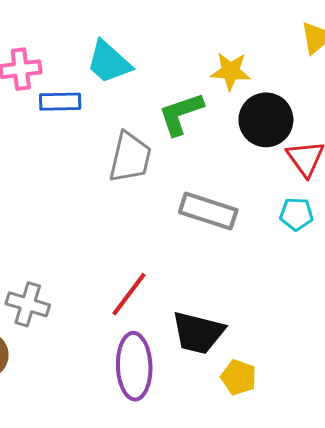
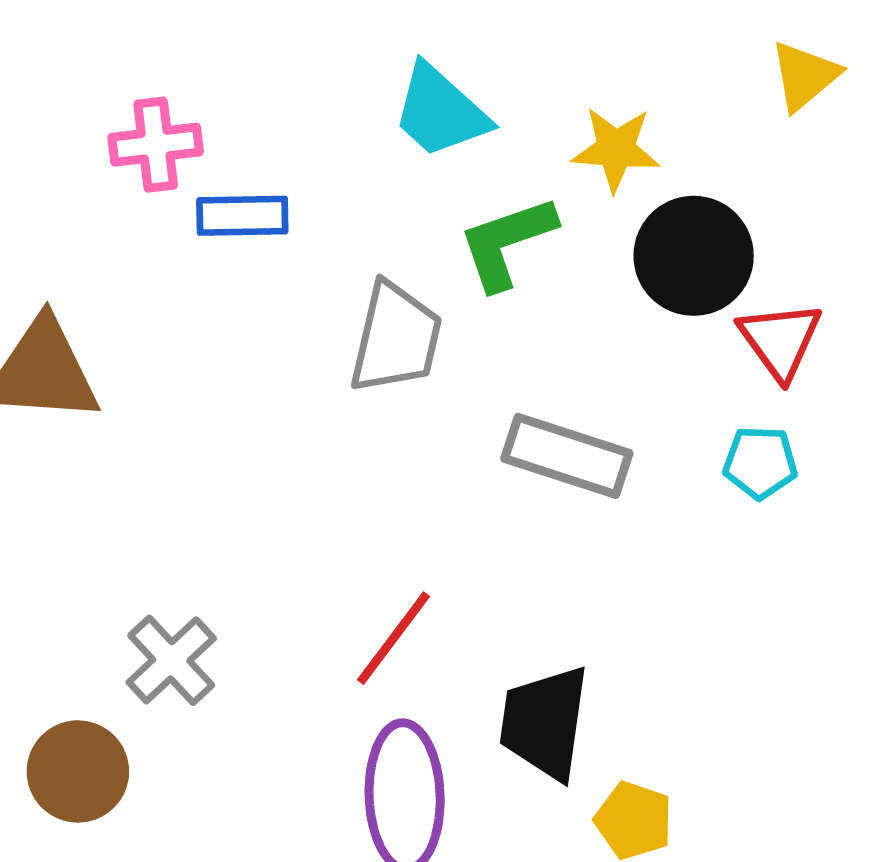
cyan trapezoid: (109, 62) -> (440, 111), moved
gray cross: (28, 304) -> (171, 660), turned 30
black trapezoid: (198, 333) -> (545, 723), turned 84

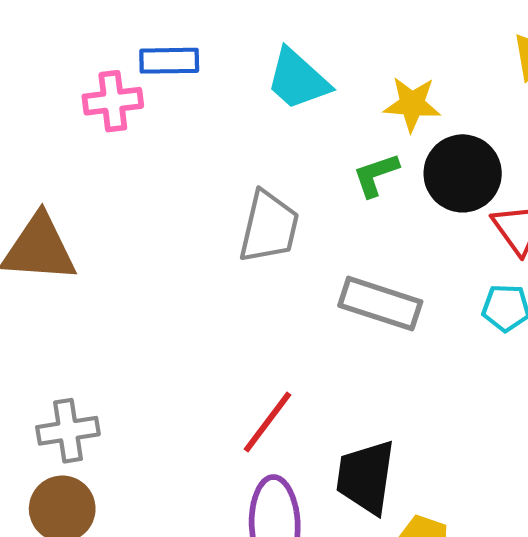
blue rectangle: (242, 216) -> (169, 61), moved
green L-shape: (507, 242) -> (376, 175), moved, size x0.7
gray cross: (171, 660) -> (68, 431), moved, turned 34

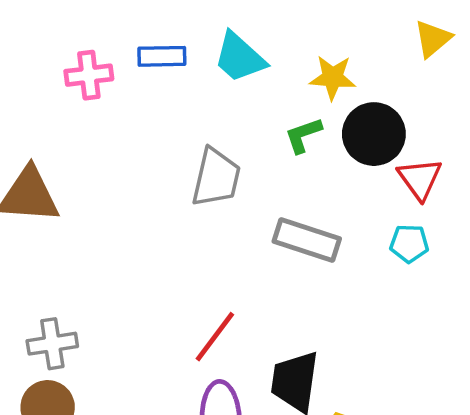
blue rectangle: (169, 61) -> (162, 56), moved

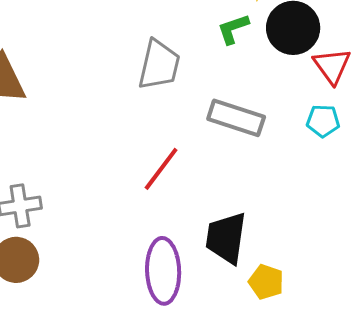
red line: (215, 337) -> (161, 169), moved

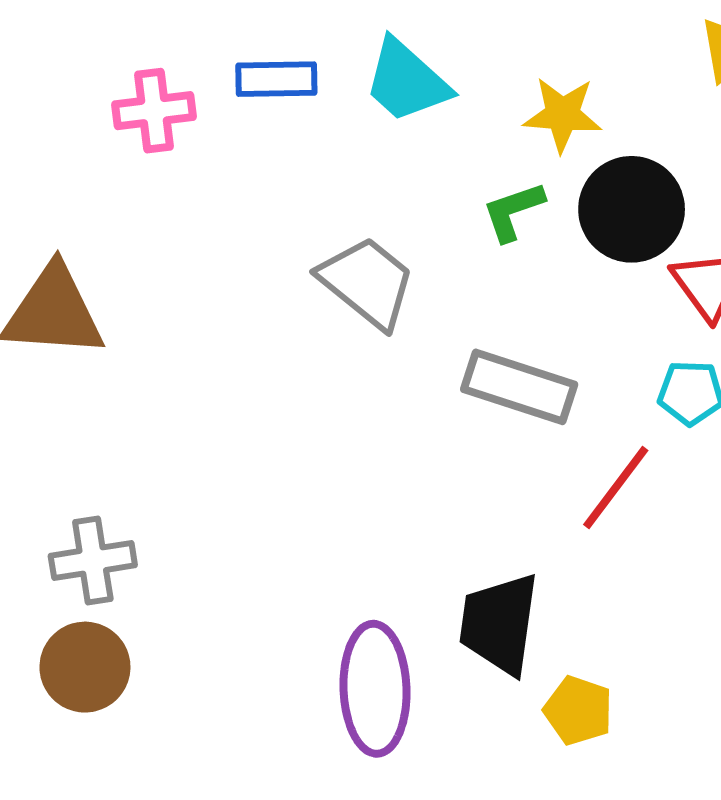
gray trapezoid: (159, 65) -> (367, 282), turned -64
red line: (161, 169) -> (616, 488), moved

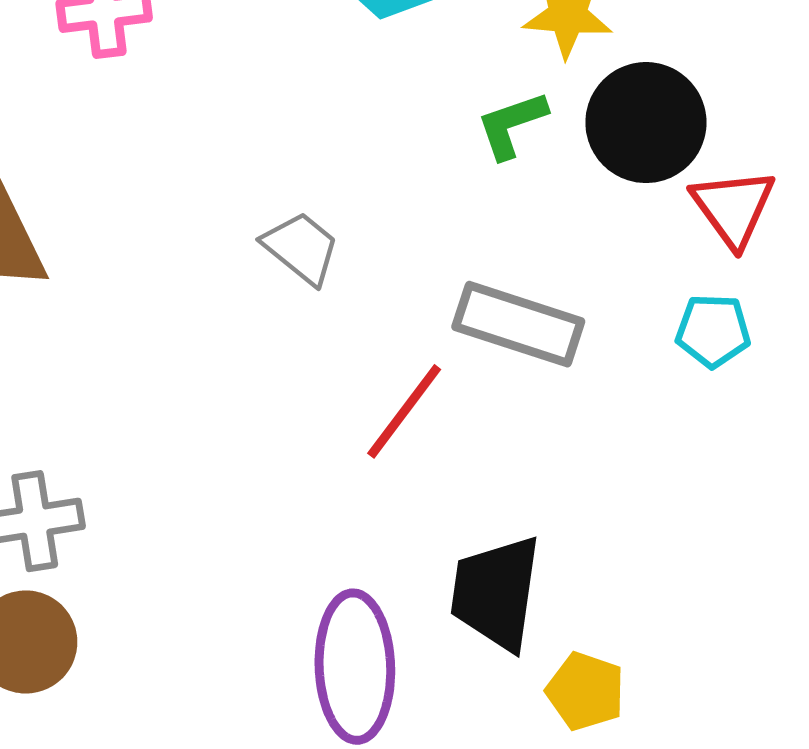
gray trapezoid: (367, 282) -> (301, 248), moved, size x0.7
red line: (616, 488) -> (404, 411), moved

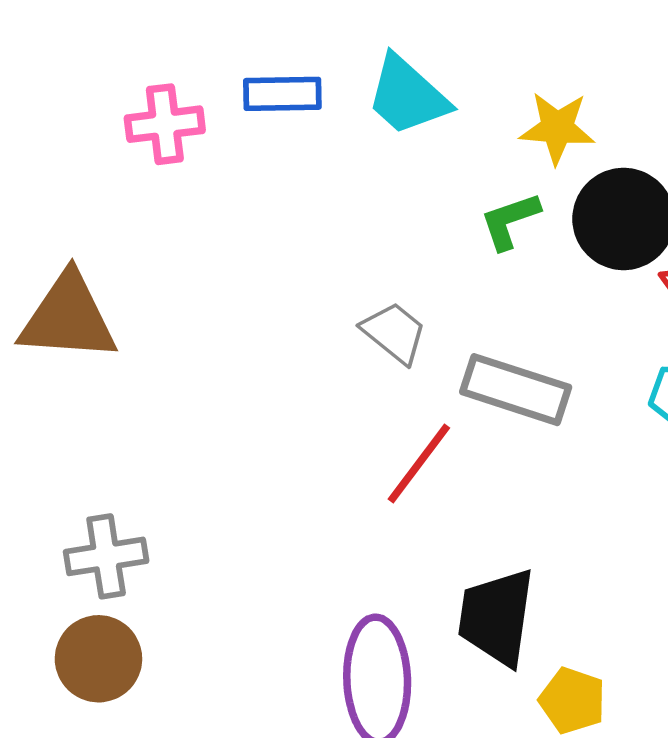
gray trapezoid: (301, 248) -> (394, 333), moved

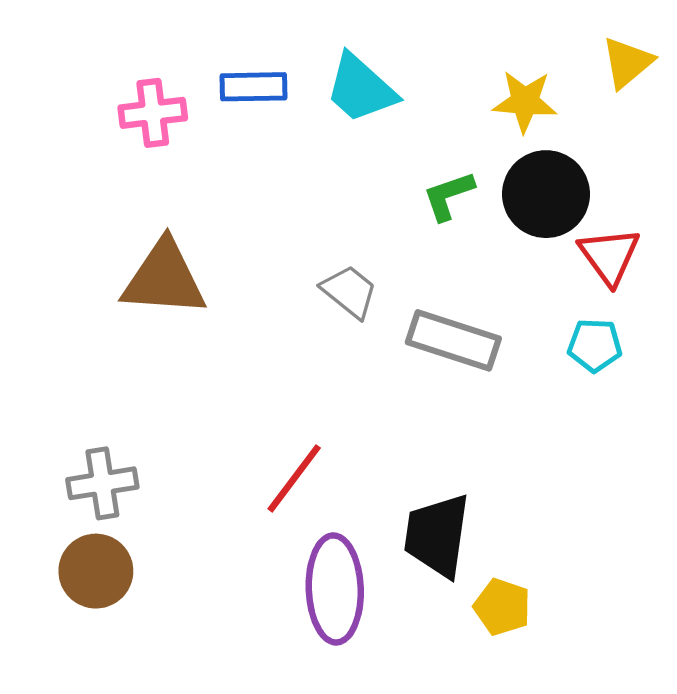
yellow star: (557, 128) -> (525, 101), moved
brown triangle: (68, 318) -> (164, 279), moved
red line: (419, 464) -> (294, 478), moved

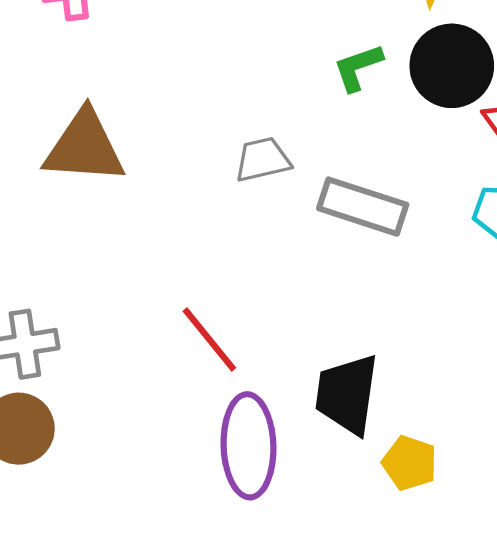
gray trapezoid: (349, 292) -> (263, 160), turned -52
red line: (294, 478) -> (209, 339), turned -76

